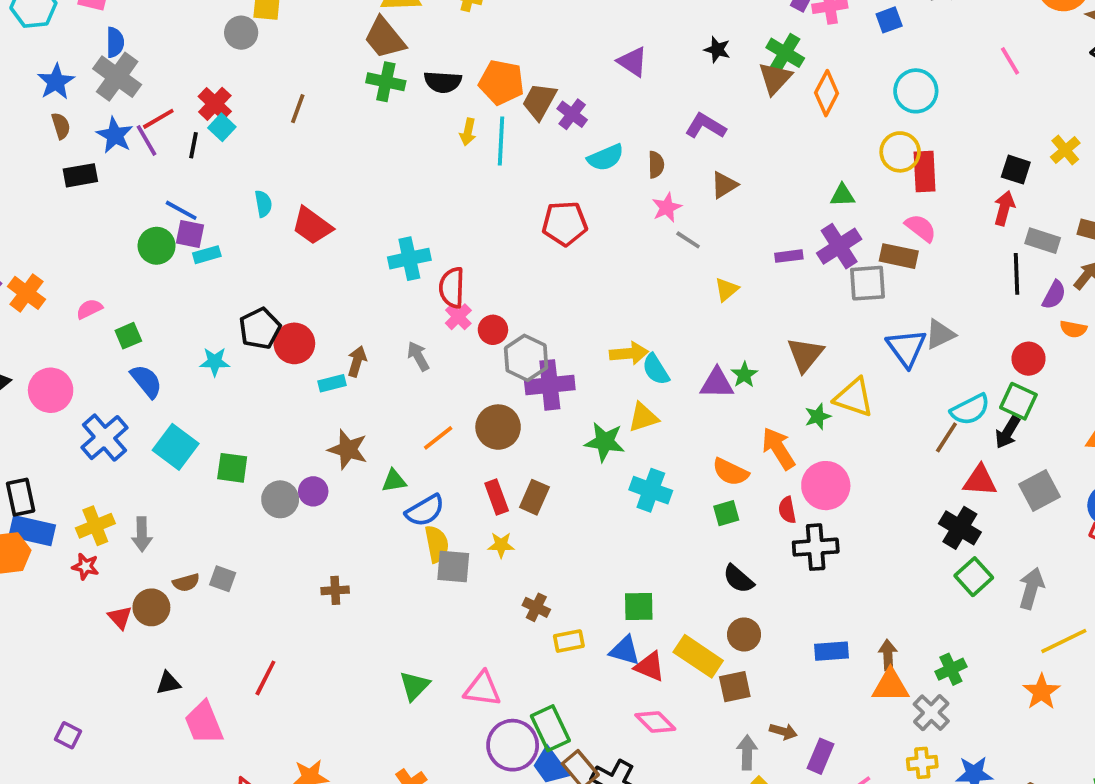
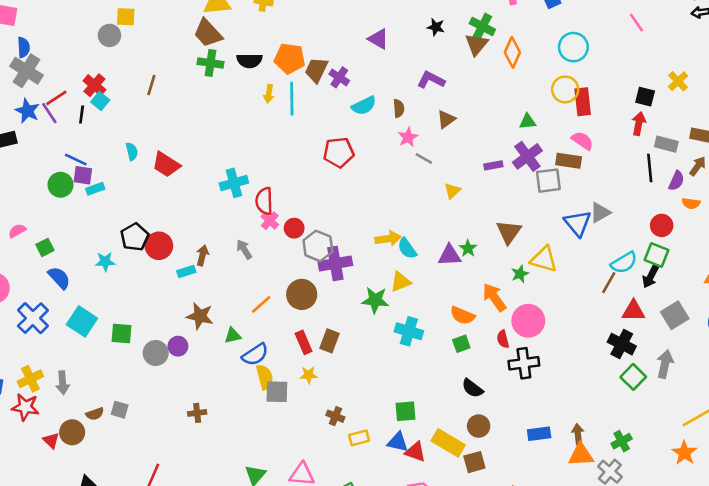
red star: (85, 566) -> (25, 407), size x1.5
gray arrow: (1031, 588) -> (665, 364), moved

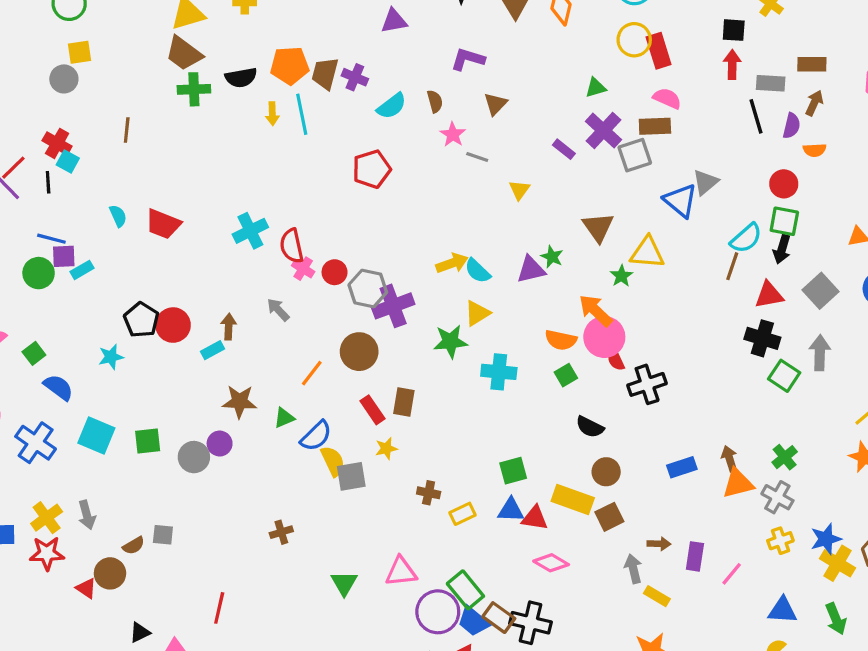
purple triangle: (378, 39) -> (394, 21), turned -30
purple rectangle: (493, 165) -> (564, 149), turned 60
pink circle: (528, 321) -> (604, 337), moved
brown cross: (197, 413) -> (281, 532), moved

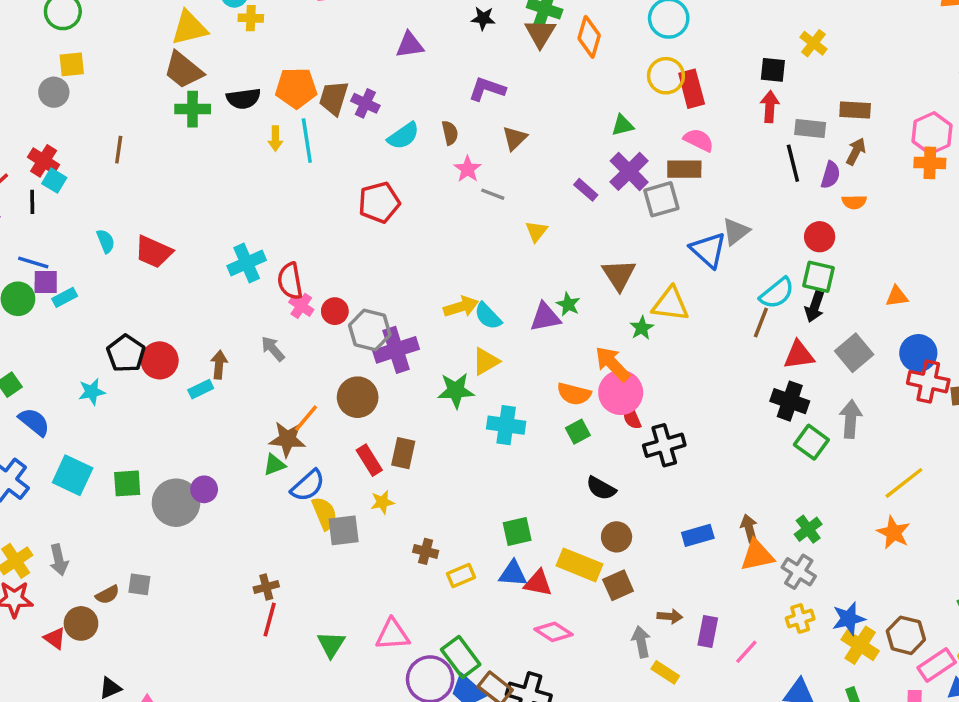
brown star: (240, 402) -> (287, 439), moved
gray circle: (194, 457) -> (176, 503), size x1.4
red line: (219, 608) -> (270, 620), moved

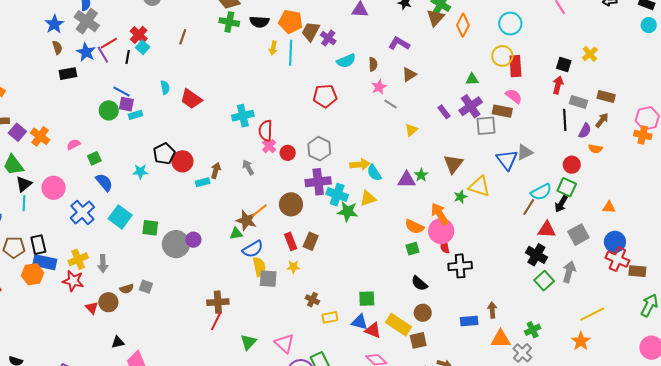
gray hexagon: (370, 330) -> (319, 149), moved
cyan cross: (506, 425) -> (337, 195), moved
brown arrow: (749, 528) -> (492, 310), moved
brown cross: (266, 587) -> (218, 302), size x1.5
pink triangle: (393, 635) -> (284, 343), turned 35

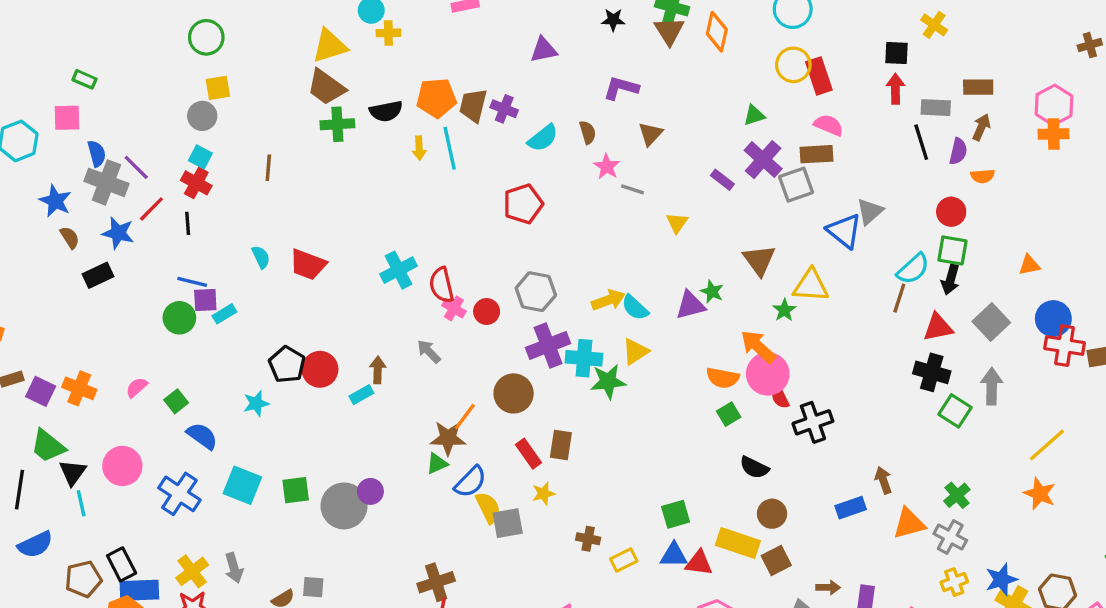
cyan square: (143, 47) -> (200, 157), moved
purple line: (103, 55) -> (136, 167), moved

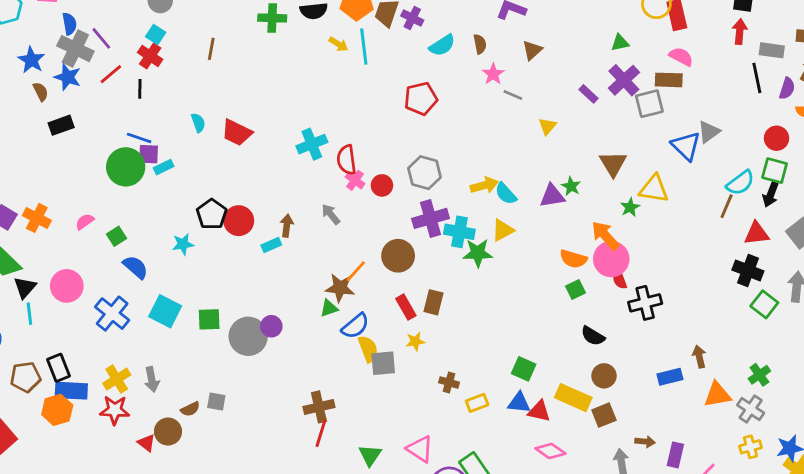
yellow arrow: (419, 148) -> (338, 44), turned -60
blue star: (118, 233) -> (68, 77), moved
green circle: (179, 318) -> (126, 167), size x1.4
green square: (676, 514) -> (524, 369), turned 35

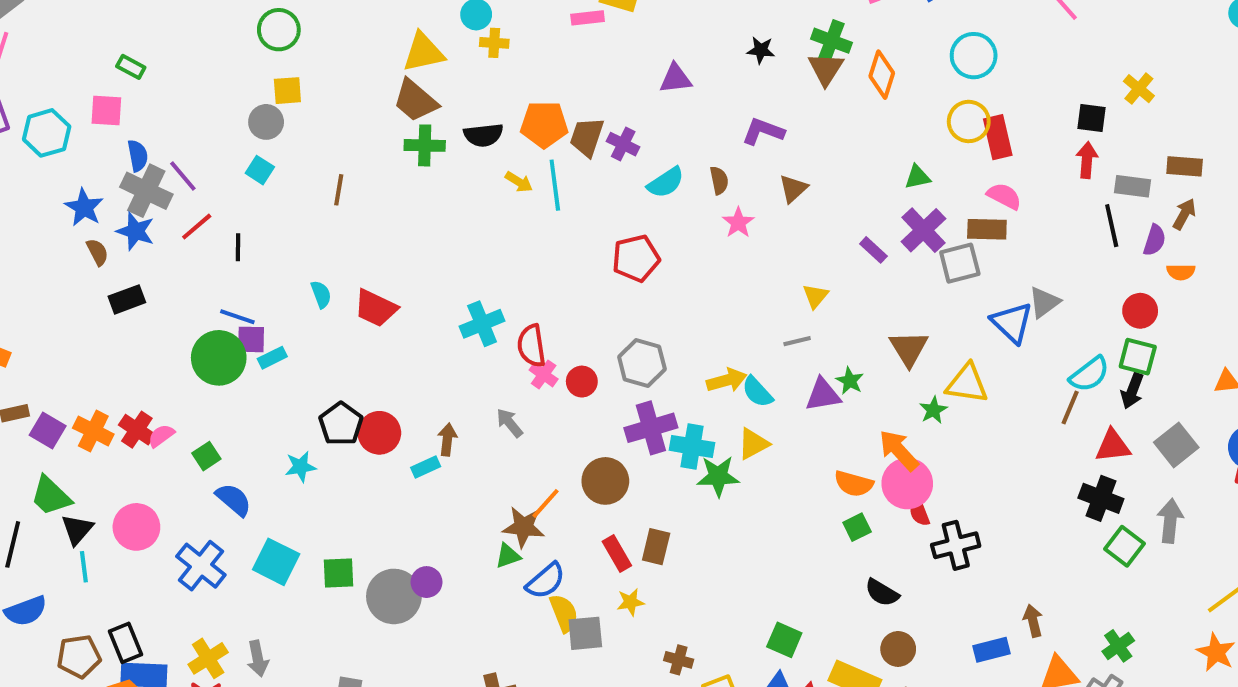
red cross: (150, 56) -> (137, 430), moved
gray line: (513, 95) -> (797, 341), moved, turned -36

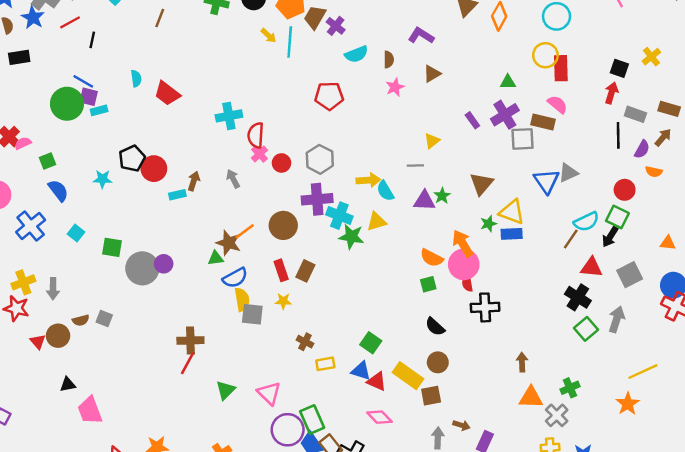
cyan square: (276, 562) -> (76, 233), size x0.6
blue rectangle: (992, 650) -> (512, 234), moved

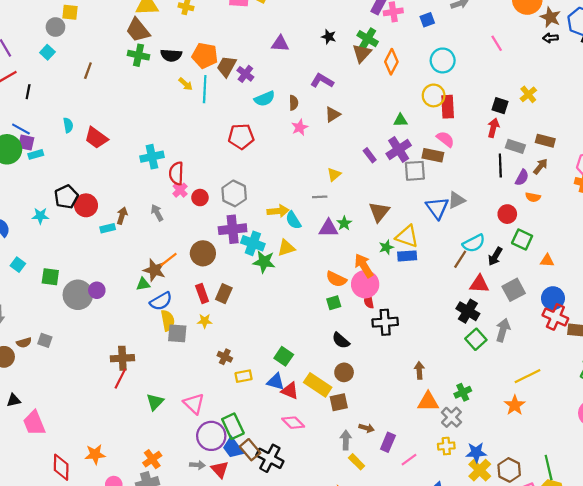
green square: (617, 217) -> (522, 240), moved

